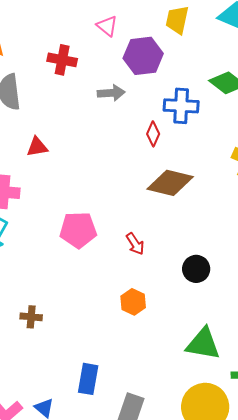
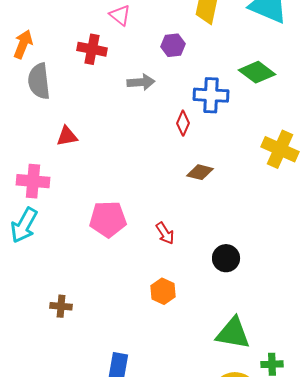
pink triangle: (107, 26) -> (120, 15), moved
purple hexagon: (143, 56) -> (173, 45), size x0.6
brown diamond: (170, 183) -> (200, 172), size x0.6

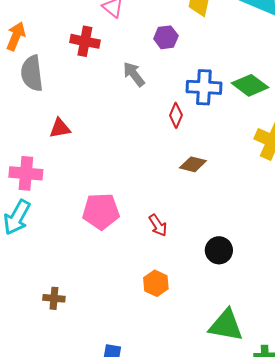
green diamond: (257, 72) -> (250, 85), moved
gray arrow: (141, 82) -> (134, 74), turned -124

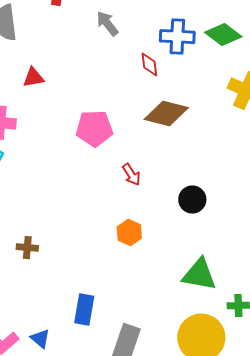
red diamond: (176, 115) -> (149, 65), turned -30
brown diamond: (193, 164) -> (166, 114), size x1.6
pink pentagon: (101, 211) -> (94, 129), moved

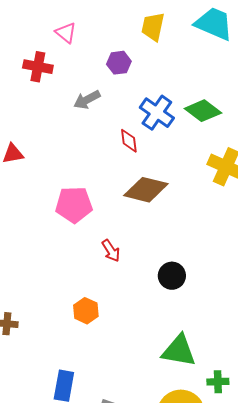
gray arrow: (107, 24) -> (87, 100), turned -80
blue cross: (177, 37) -> (157, 113), turned 32
orange hexagon: (129, 233) -> (86, 311), moved

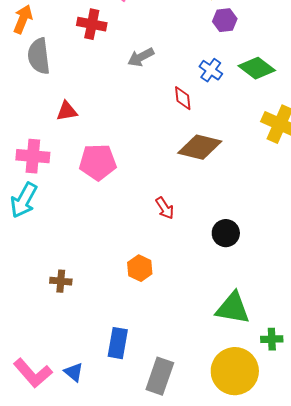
purple hexagon: (119, 63) -> (225, 20), moved
blue cross: (157, 113) -> (211, 70), size x0.7
pink pentagon: (74, 205) -> (98, 162), moved

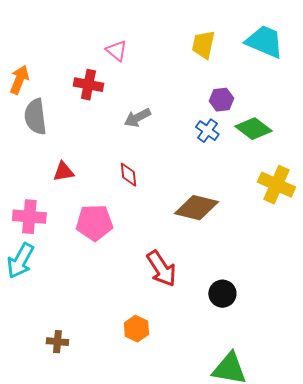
purple hexagon: (225, 20) -> (221, 100), moved
red diamond: (183, 98) -> (128, 175), moved
red arrow: (165, 208) -> (161, 269), size x1.6

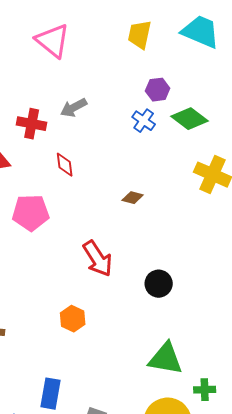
pink triangle: (116, 51) -> (53, 41), size x1.6
red cross: (88, 85) -> (32, 124), moved
brown diamond: (196, 208) -> (133, 198), size x0.5

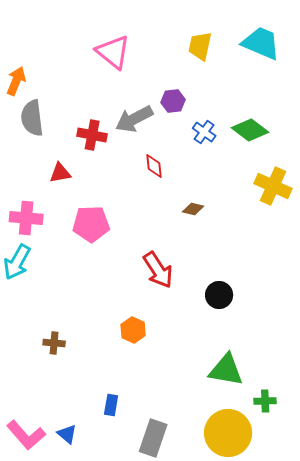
purple hexagon: (158, 90) -> (173, 101), moved
gray arrow: (74, 108) -> (134, 119), size x1.4
red diamond: (65, 165) -> (154, 166), moved
blue rectangle: (51, 394) -> (111, 405), size x0.7

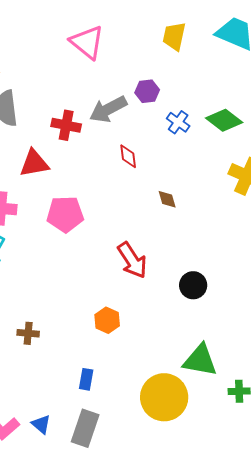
red triangle: (60, 173) -> (34, 163), size x1.4
brown diamond: (193, 209) -> (167, 199), turned 60
blue rectangle: (111, 405) -> (86, 379), moved
yellow circle: (228, 433) -> (164, 397), moved
gray rectangle: (153, 438) -> (85, 428), moved

